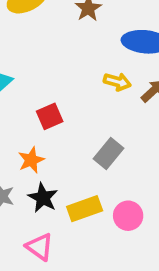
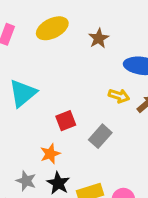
gray rectangle: (109, 154) -> (100, 136), moved

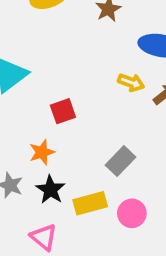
gray rectangle: (100, 136) -> (120, 161), moved

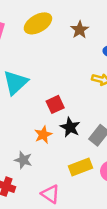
black star: (50, 190) -> (70, 127), moved

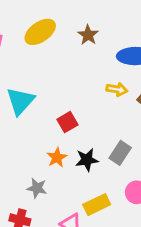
black star: (70, 127) -> (87, 160), moved, turned -30
yellow rectangle: (81, 167) -> (97, 205), moved

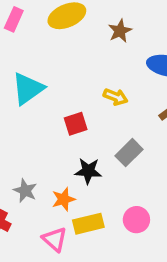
yellow arrow: (117, 89) -> (116, 97), moved
gray rectangle: (120, 153) -> (129, 153), moved
orange star: (57, 157) -> (63, 199), moved

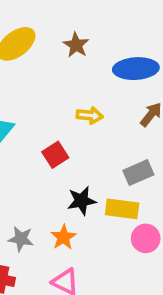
gray rectangle: (129, 153) -> (138, 173), moved, turned 36
yellow rectangle: (88, 224) -> (122, 209), moved, turned 36

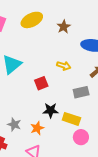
gray rectangle: (138, 173) -> (81, 92), moved

